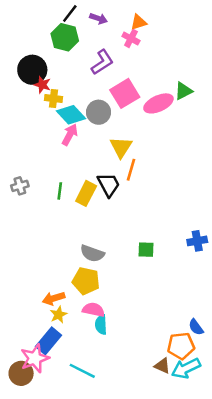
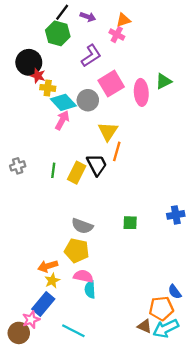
pink ellipse: (158, 103) -> (141, 92), turned -70
pink star: (35, 358) -> (31, 320), size x0.7

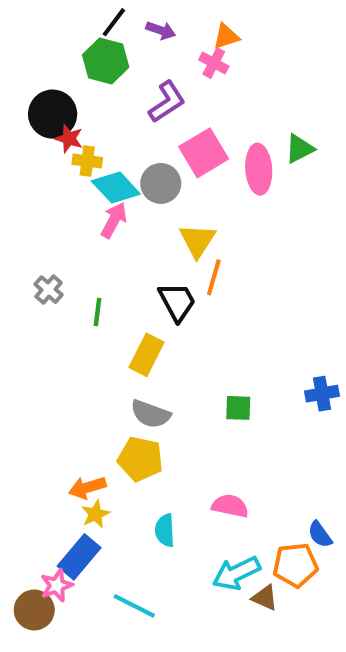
gray cross: (18, 166) -> (49, 290), moved, turned -32
yellow rectangle: (77, 173) -> (146, 355), moved
pink semicircle: (83, 276) -> (230, 506), moved
cyan arrow: (166, 328) -> (236, 573), moved

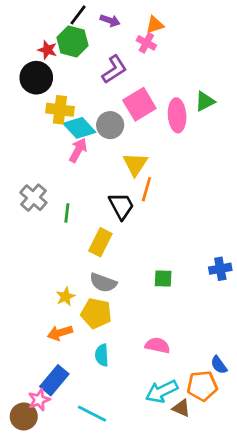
red star: (69, 139) -> (47, 50), moved
yellow cross: (87, 161) -> (60, 110), size x1.4
gray cross: (49, 290) -> (33, 198), size x1.4
yellow star: (95, 514) -> (66, 297), moved
cyan semicircle: (165, 530) -> (102, 355), moved

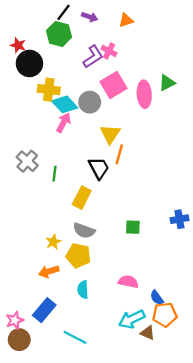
pink cross: (146, 43) -> (109, 51), moved
red star: (47, 50) -> (18, 45), moved
blue semicircle: (219, 365) -> (157, 298), moved
pink star: (39, 400) -> (15, 320), moved

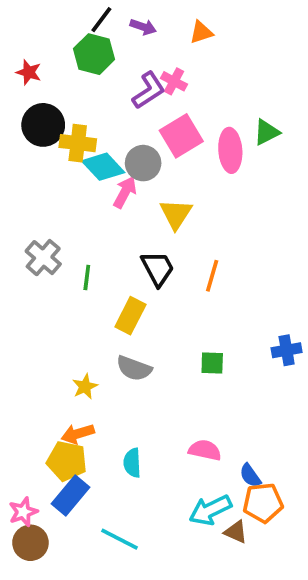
black circle: (29, 63) -> (43, 125), moved
pink arrow: (64, 123) -> (125, 192), moved
orange line: (119, 154) -> (212, 276), moved
yellow pentagon: (78, 256) -> (67, 461), moved

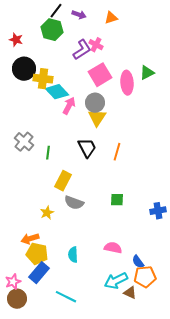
gray circle: (143, 163) -> (95, 103), moved
yellow rectangle: (130, 316) -> (63, 181), moved
blue cross: (287, 350) -> (158, 211), moved
orange arrow: (78, 434) -> (30, 239), moved

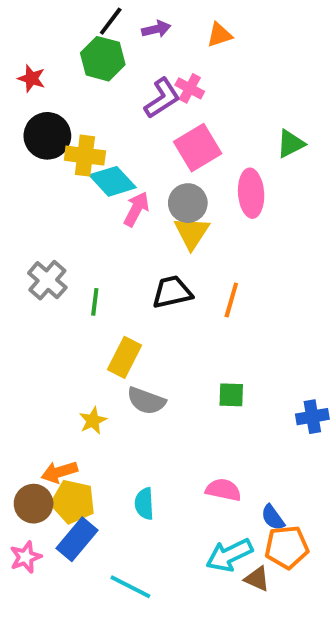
purple arrow: (79, 15) -> (156, 29), turned -32
pink ellipse: (127, 83) -> (251, 193), moved
black trapezoid: (87, 148) -> (172, 292), turned -75
brown circle: (17, 299) -> (34, 504), moved

